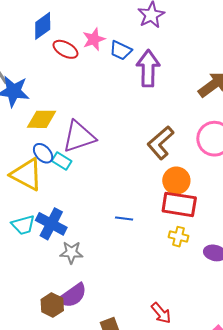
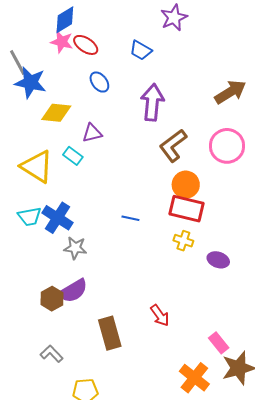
pink star: (94, 39) -> (62, 42), moved, turned 30
purple arrow: (148, 68) -> (152, 102), moved
purple triangle: (79, 137) -> (92, 133), size x0.6
blue ellipse: (43, 153) -> (99, 82), moved

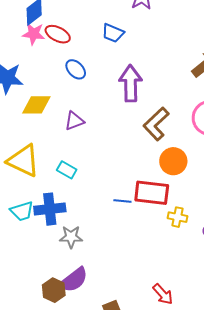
cyan rectangle: (73, 156) -> (67, 170), moved
red rectangle: (187, 209) -> (152, 193), moved
blue cross: (57, 218) -> (50, 209), turned -32

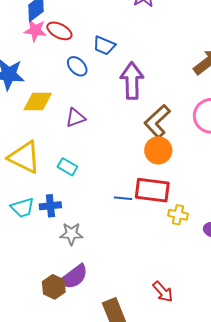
blue trapezoid: (113, 33) -> (104, 45), moved
orange circle: (173, 161) -> (158, 150), moved
blue cross: (50, 209) -> (50, 206), size x0.7

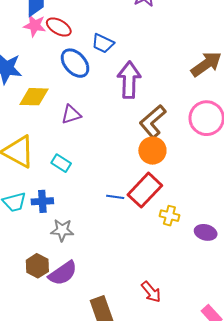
blue ellipse: (77, 66) -> (75, 63), size x1.4
red rectangle: (152, 190) -> (145, 190), turned -56
brown hexagon: (54, 287) -> (37, 266), moved

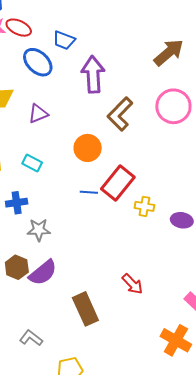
orange circle: (152, 151) -> (88, 148), moved

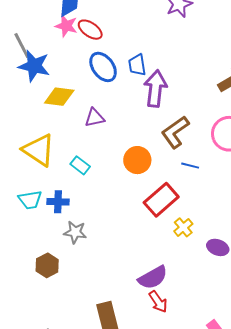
blue trapezoid: (64, 40) -> (137, 65), moved, turned 50
blue line: (89, 192) -> (190, 166), moved
yellow cross: (144, 206) -> (183, 227), turned 30
purple semicircle: (43, 273) -> (153, 278), moved

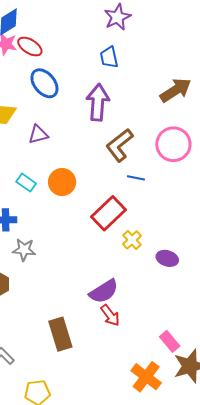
blue trapezoid: (137, 65) -> (109, 57), moved
orange circle: (137, 160) -> (62, 182), moved

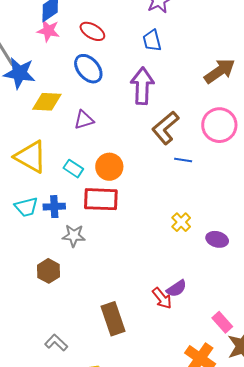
red ellipse: (30, 47) -> (92, 31), moved
red rectangle: (109, 213) -> (101, 199), moved, turned 48
purple semicircle: (104, 291) -> (177, 288), moved, size x0.7

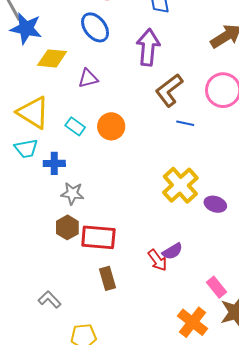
red rectangle: (101, 199) -> (98, 237), moved
cyan trapezoid: (26, 207) -> (26, 149), moved
yellow cross: (181, 222) -> (180, 185), size x1.8
brown hexagon: (48, 271) -> (67, 227), moved
brown rectangle: (113, 319) -> (107, 278), size x0.7

